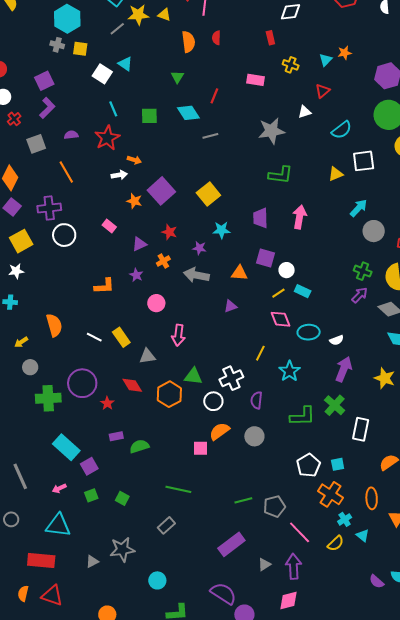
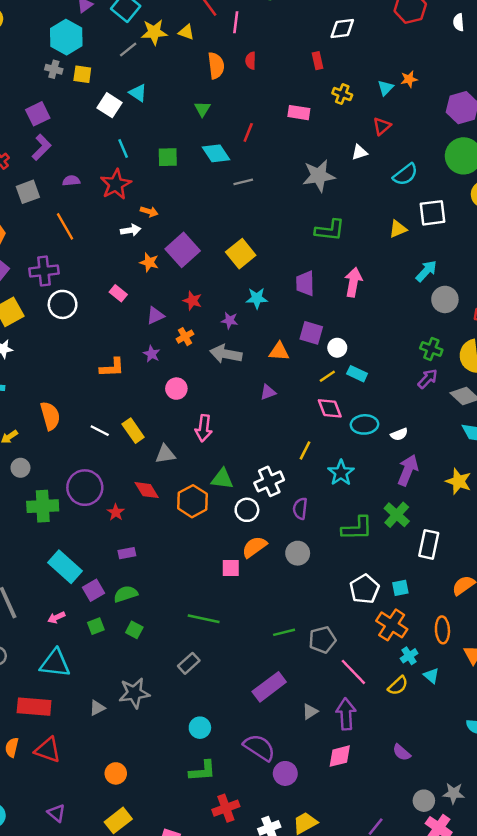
green semicircle: (139, 446) -> (126, 594), moved
cyan circle: (157, 580) -> (200, 728), moved
purple semicircle: (377, 581) -> (402, 752), moved

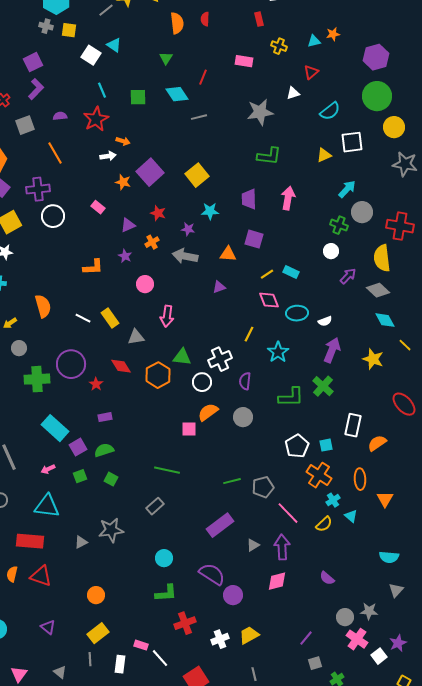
cyan triangle: (386, 88) -> (314, 41), turned 32
white circle: (337, 348) -> (331, 251), moved
green cross: (431, 349) -> (339, 225), moved
white rectangle: (429, 544) -> (353, 425), moved

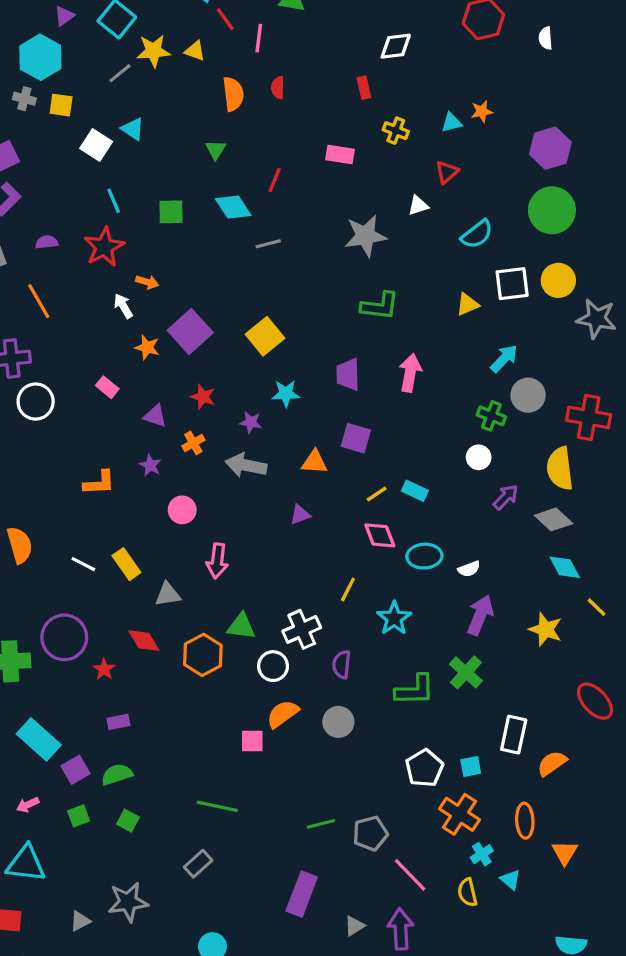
yellow circle: (394, 127) -> (558, 280), moved
white arrow: (108, 156) -> (123, 306), turned -112
purple triangle: (128, 225) -> (155, 416), turned 42
yellow semicircle: (324, 524) -> (467, 892), turned 120
purple rectangle: (220, 525) -> (302, 894), turned -32

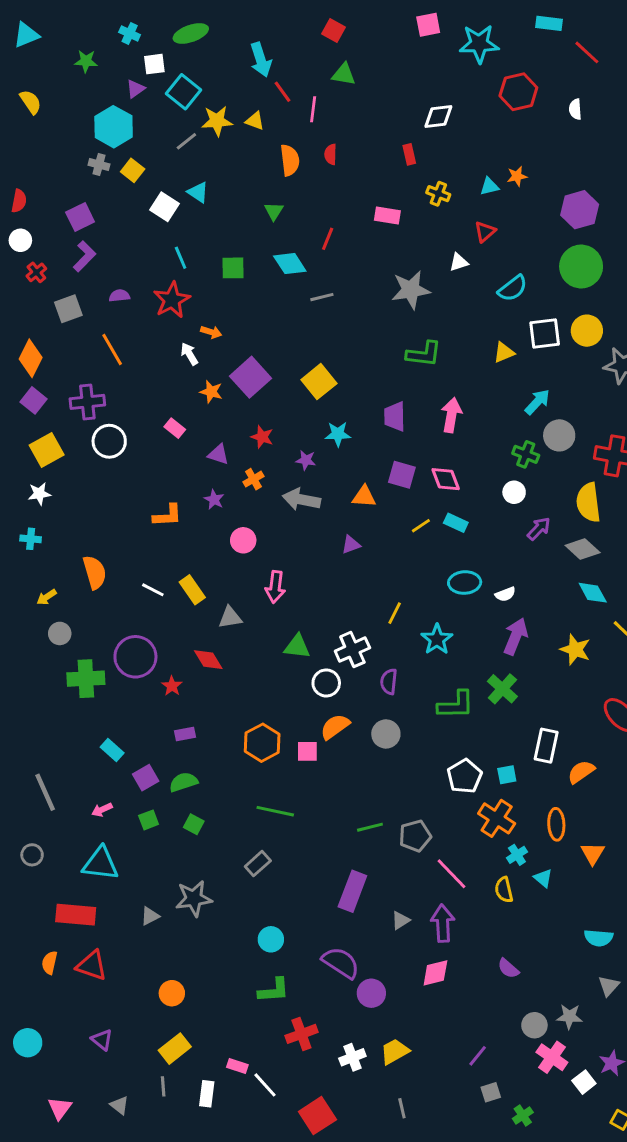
yellow square: (61, 105) -> (133, 170), turned 30
pink diamond: (380, 535) -> (446, 479), moved
orange hexagon: (203, 655) -> (262, 743), moved
cyan rectangle: (39, 739) -> (112, 750), size x0.6

